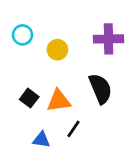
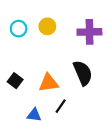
yellow circle: (57, 50) -> (47, 26), moved
black square: (29, 98) -> (15, 81), moved

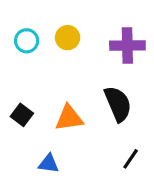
black line: (61, 106) -> (131, 159), moved

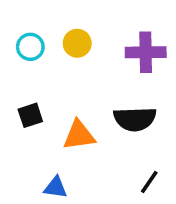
black semicircle: (118, 104) -> (135, 119), turned 111
black square: (22, 115) -> (30, 115), moved, turned 35

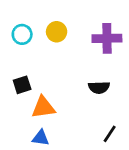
black semicircle: (135, 119) -> (99, 87), size x0.7
orange triangle: (79, 135) -> (43, 107), moved

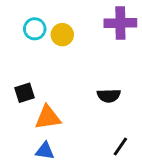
cyan circle: (22, 34) -> (35, 29), moved
purple cross: (107, 38) -> (120, 23), moved

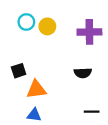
purple cross: (120, 23) -> (89, 32), moved
black line: (120, 146) -> (92, 112), turned 56

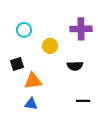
cyan circle: (26, 22) -> (24, 30), moved
yellow circle: (47, 26) -> (50, 46), moved

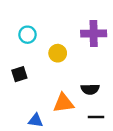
black semicircle: (75, 66) -> (90, 89), moved
orange triangle: (33, 81) -> (63, 103), moved

